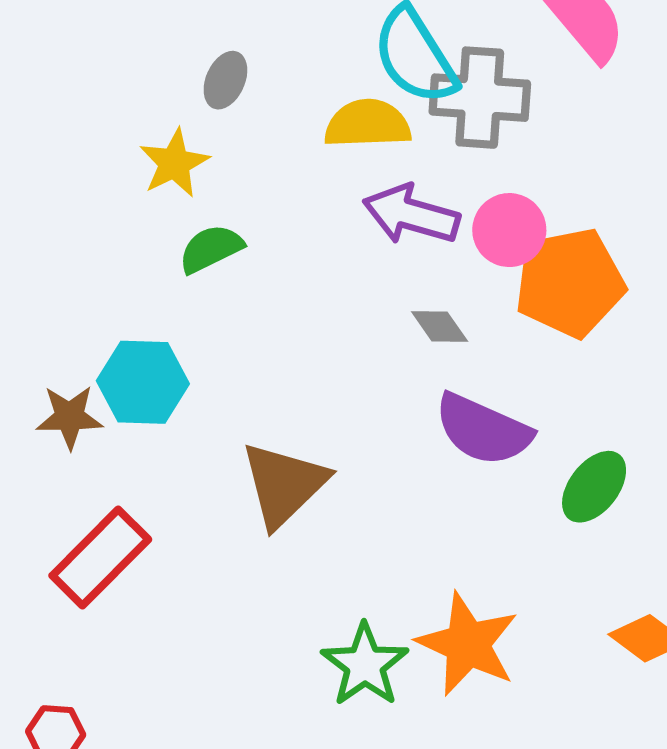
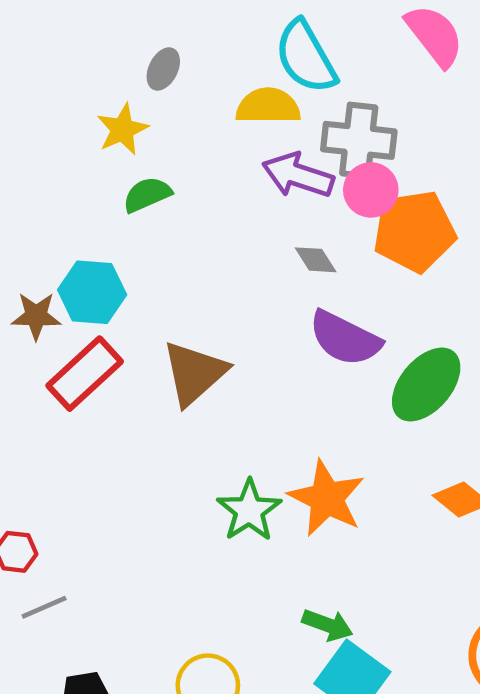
gray cross: (480, 98) -> (359, 140), moved
green ellipse: (594, 487) -> (426, 385), size x1.4
red rectangle: (100, 557) -> (85, 374), moved

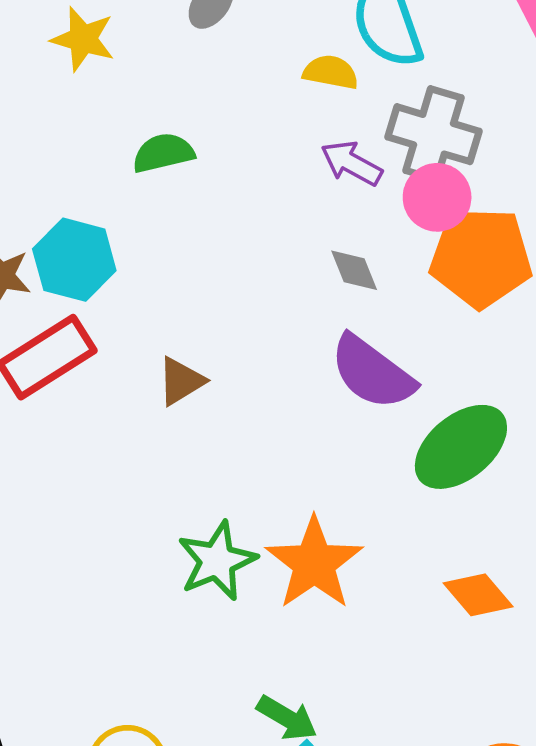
yellow semicircle: (268, 106) -> (331, 72), size x0.7
yellow star: (122, 129) -> (83, 39), moved, turned 30
purple arrow: (298, 175) -> (351, 163), size x0.7
brown triangle: (194, 373) -> (181, 381), size x0.6

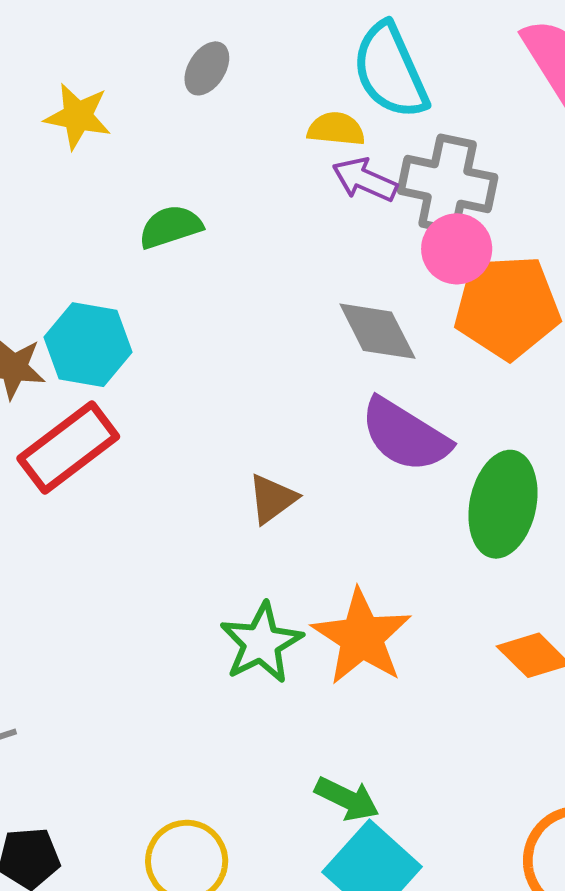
purple arrow: (351, 163) -> (365, 180), moved
gray diamond: (354, 270) -> (377, 331), size x1.5
brown triangle: (181, 381) -> (272, 499), moved
green ellipse: (461, 447) -> (503, 504), turned -34

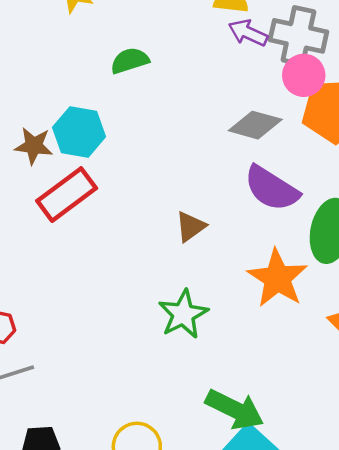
gray diamond: (377, 331) -> (255, 125), turned -48
orange star: (362, 637) -> (277, 278), moved
green arrow: (347, 799) -> (235, 409), size x1.5

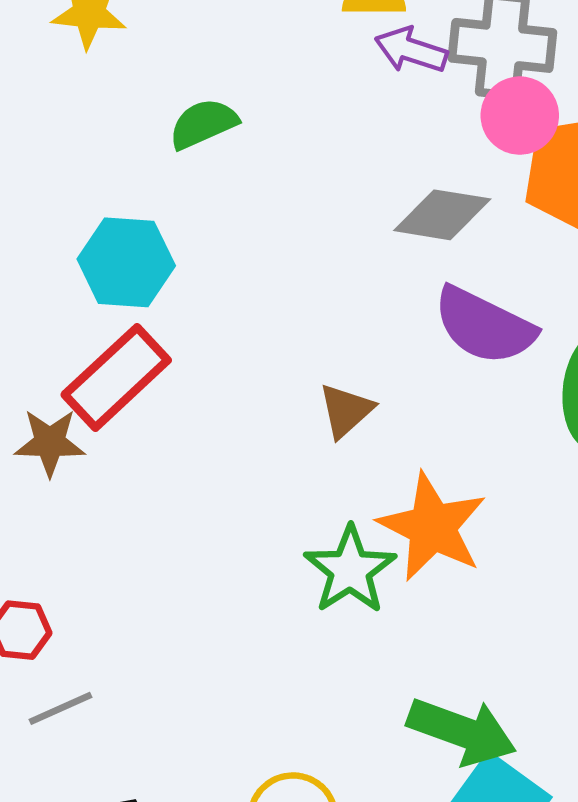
brown star: (34, 146) -> (50, 443), moved
orange star: (277, 278) -> (432, 527), moved

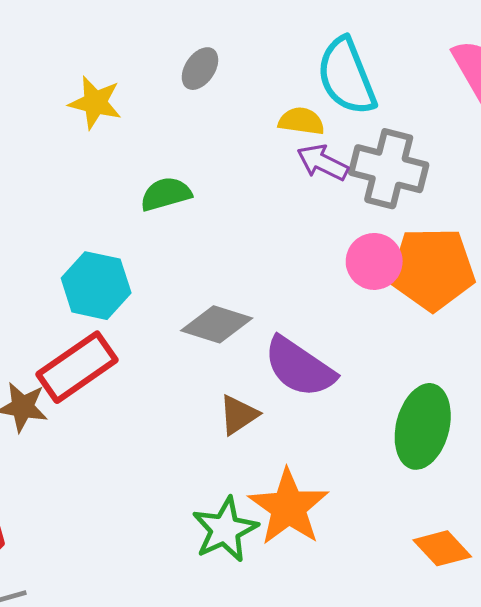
pink circle: (520, 116) -> (374, 261), moved
gray diamond: (442, 215) -> (217, 324), moved
purple semicircle: (484, 326) -> (299, 367), moved

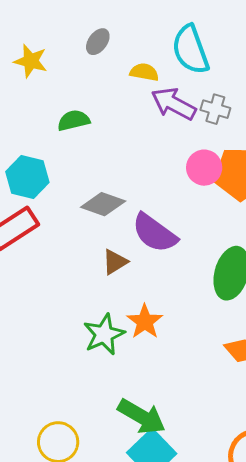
yellow semicircle: (301, 121) -> (144, 72), moved
purple arrow: (323, 163) -> (174, 104), size x1.4
gray cross: (389, 169) -> (215, 109), size x0.6
orange star: (289, 507) -> (145, 322), size x0.7

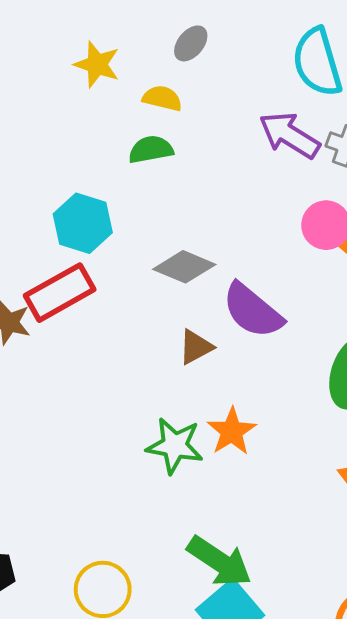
yellow semicircle: (144, 72) -> (162, 98), moved
green star: (104, 334) -> (175, 446), turned 30

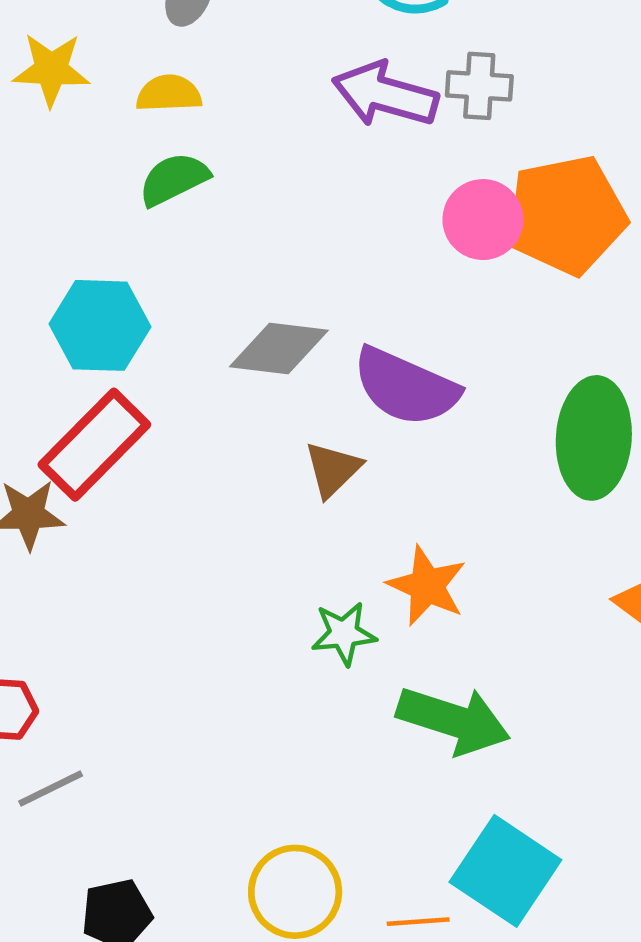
green star: (175, 446) -> (344, 634), size x0.7
green arrow: (219, 561) -> (453, 720), moved

